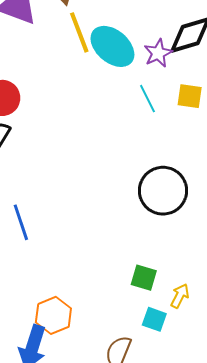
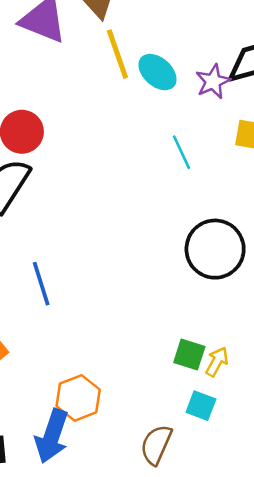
cyan ellipse: (112, 46) -> (158, 72), size x0.7
cyan line: (147, 99) -> (181, 152), moved
yellow arrow: (180, 296) -> (217, 362), moved

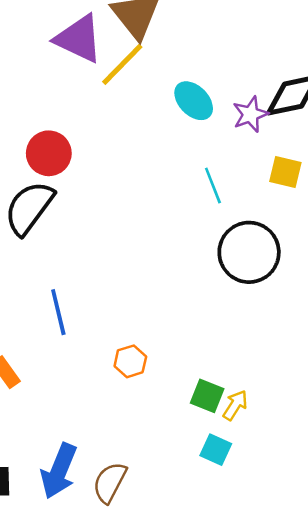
yellow line: (117, 54) -> (122, 64), moved, turned 60
black circle: (215, 249) -> (249, 252), moved
orange hexagon: (78, 398) -> (130, 361), moved, size x0.7
brown semicircle: (156, 445) -> (110, 482), moved

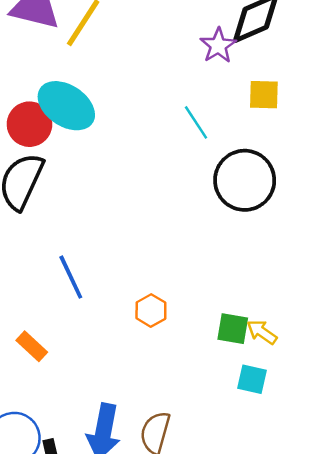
cyan ellipse: (194, 101) -> (66, 106), moved, size x1.4
yellow arrow: (235, 405) -> (262, 332), turned -76

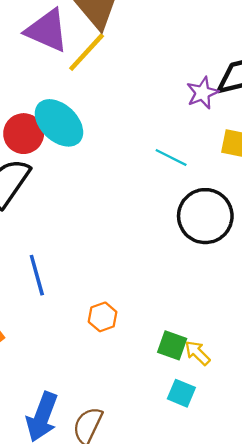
cyan line: (196, 122) -> (171, 157), turned -40

